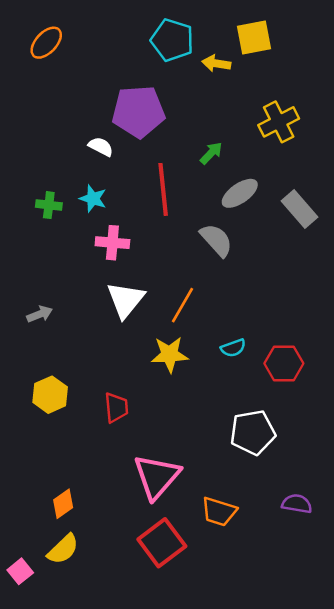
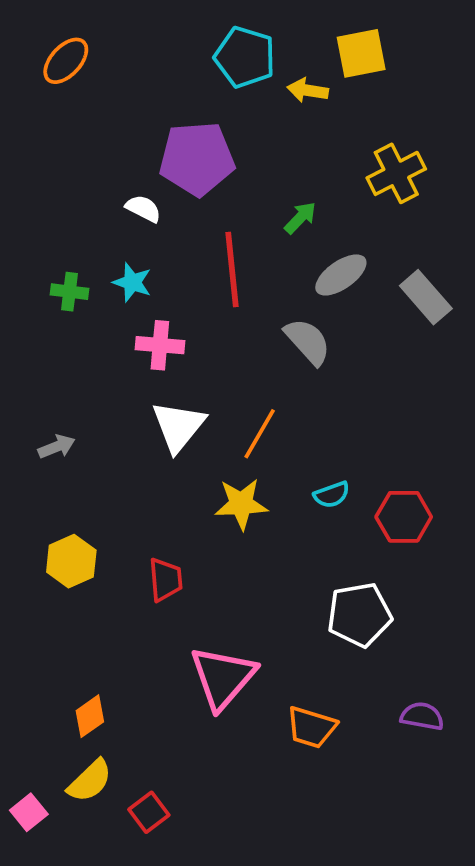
red square: (162, 543) -> (149, 812), moved, size x0.6

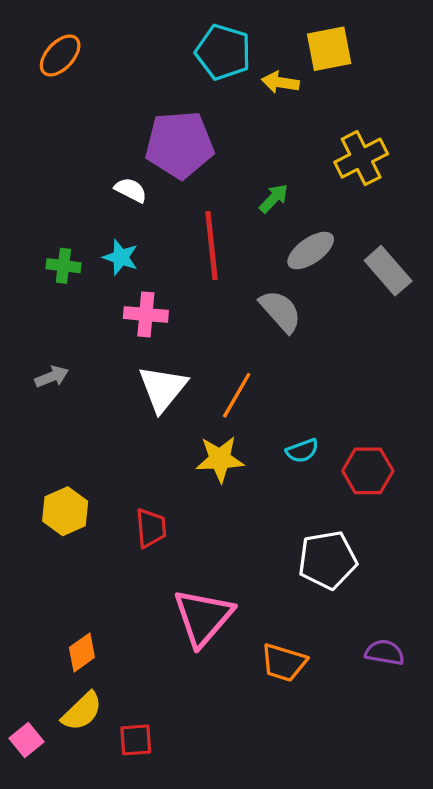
gray arrow: (57, 447) -> (52, 377), moved
red square: (149, 812) -> (136, 740), turned 33

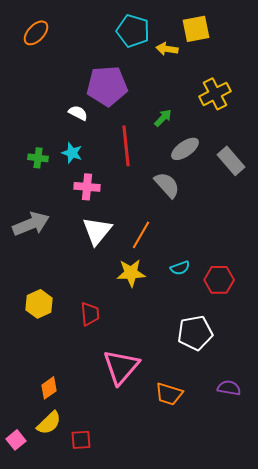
gray arrow: (52, 377) -> (31, 224), size x1.8

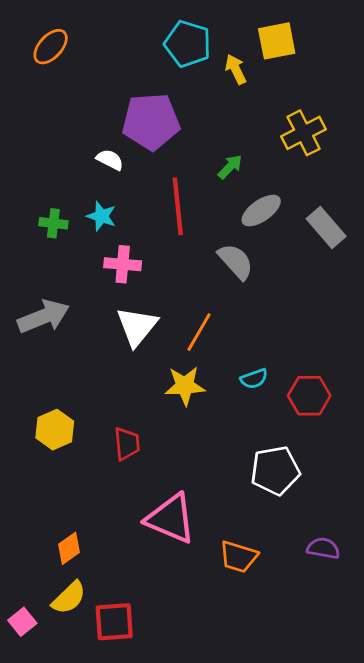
yellow arrow: (167, 49) -> (236, 69), turned 55
pink triangle: (121, 367) -> (171, 519), turned -48
red square: (81, 440) -> (114, 622), size x1.4

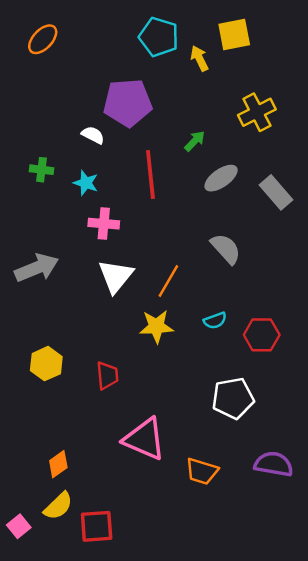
green cross: (53, 223) -> (42, 170), moved
gray semicircle: (236, 261) -> (226, 249), moved
purple semicircle: (323, 548) -> (274, 464), size x1.4

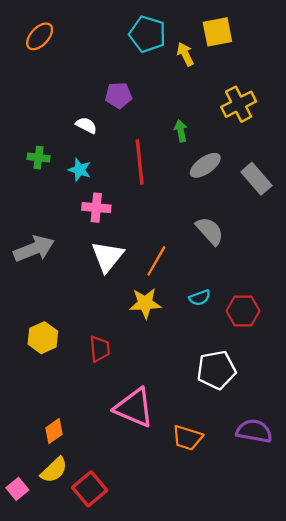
purple pentagon: (128, 103) -> (119, 95), size x0.6
green arrow: (195, 141) -> (181, 131), turned -55
red square: (97, 526) -> (90, 489), turned -36

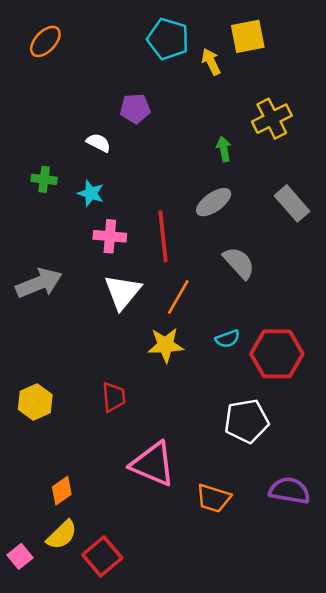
green arrow: (181, 131) -> (224, 149), moved
red line: (140, 162) -> (163, 236), moved
gray ellipse: (205, 165) -> (214, 202), moved
red hexagon: (243, 311) -> (277, 354), size x1.4
yellow hexagon: (43, 338) -> (35, 402), moved

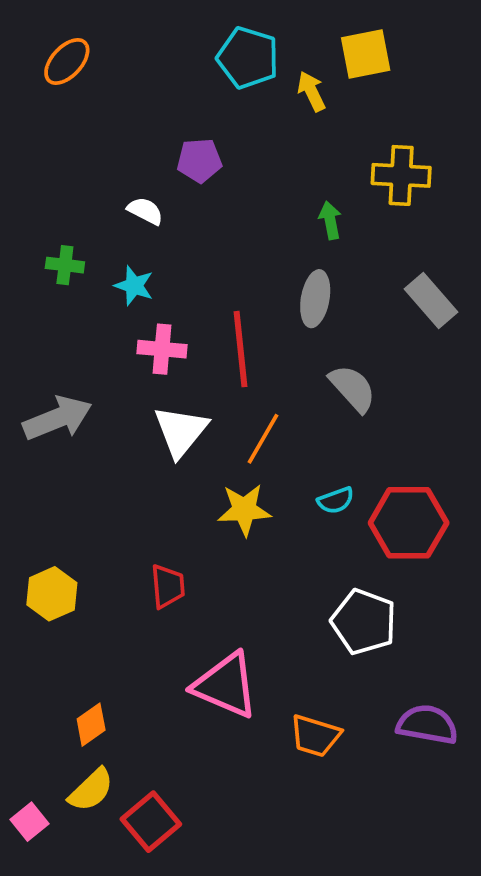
yellow cross: (272, 119) -> (401, 175), turned 30
gray ellipse: (214, 202) -> (315, 299), turned -45
white pentagon: (247, 421) -> (364, 622), turned 30

